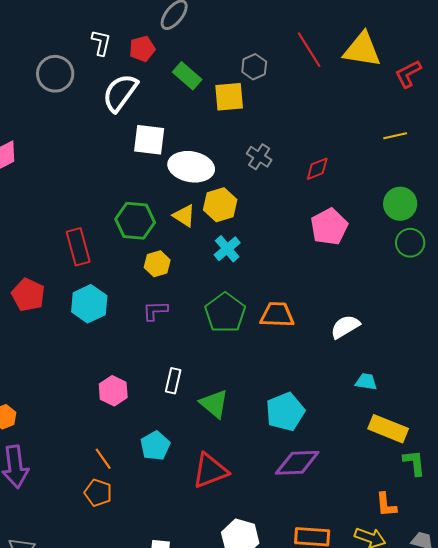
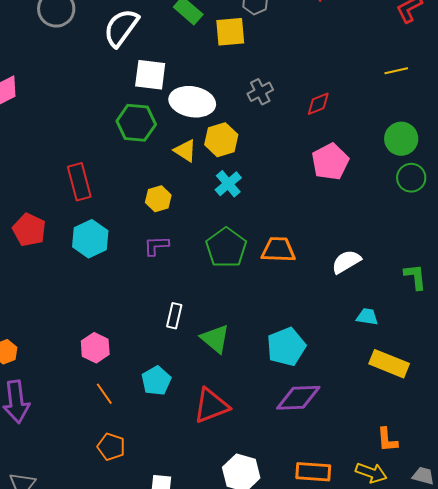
gray cross: (259, 157) -> (260, 92), turned 30
green hexagon: (135, 221) -> (136, 123), moved
pink hexagon: (113, 391) -> (95, 348), moved
green L-shape: (414, 463) -> (415, 277), moved
orange pentagon: (98, 493) -> (111, 447), moved

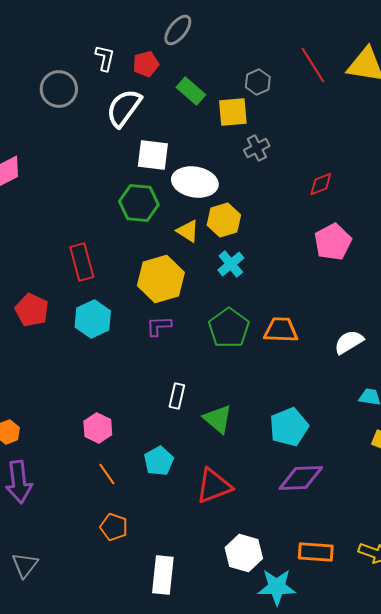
gray cross: (260, 92) -> (257, 148), moved
yellow hexagon: (158, 199) -> (161, 279), size x1.8

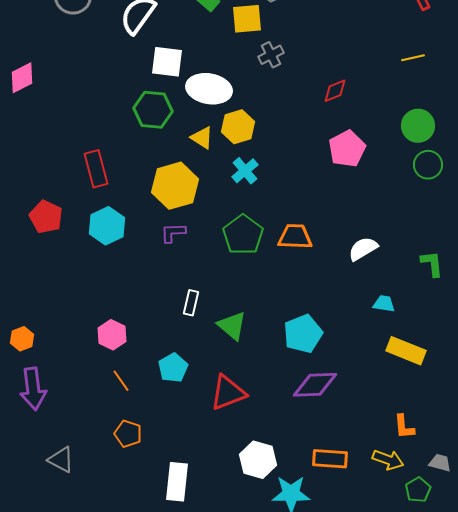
gray triangle: (25, 565) -> (61, 460), moved, turned -40

